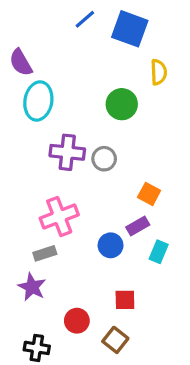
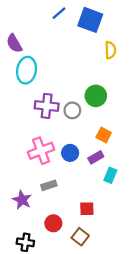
green circle: (122, 104) -> (96, 96), moved
blue circle: (111, 245) -> (70, 153), moved
gray rectangle: (45, 253) -> (49, 185), moved

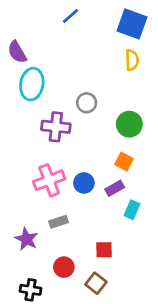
blue square: (90, 20) -> (132, 24), moved
green circle: (96, 96) -> (129, 124), moved
gray circle: (72, 110) -> (87, 103), moved

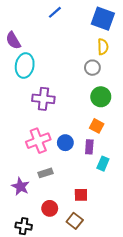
gray circle: (87, 103) -> (92, 68), moved
purple rectangle: (115, 188) -> (89, 147), turned -56

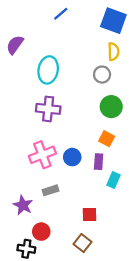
purple semicircle: (13, 40) -> (15, 45), turned 66
cyan ellipse: (25, 65) -> (48, 70), moved
red circle: (50, 208) -> (41, 232), moved

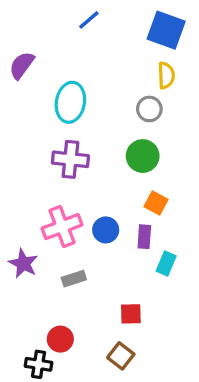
green circle: (111, 107) -> (143, 156), moved
purple star: (23, 205) -> (23, 264), moved

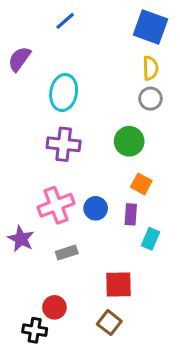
blue line: (89, 20) -> (65, 21), moved
gray circle: (149, 109) -> (150, 99), moved
red square: (131, 314) -> (118, 284), size x1.4

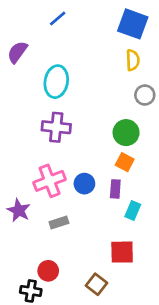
gray circle: (150, 99) -> (145, 95), moved
green circle: (129, 141) -> (126, 133), moved
red square: (118, 284) -> (122, 252), moved

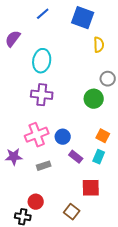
blue square: (133, 24) -> (83, 18), moved
gray circle: (145, 95) -> (108, 79), moved
orange square: (125, 162) -> (103, 136), moved
purple rectangle: (115, 189) -> (76, 157), moved, turned -56
purple star: (19, 210) -> (14, 157), turned -30

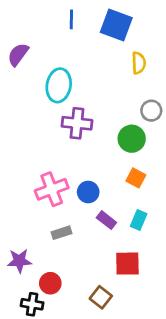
blue line: (43, 14) -> (71, 19), moved, turned -48
purple cross: (42, 95) -> (77, 123), moved
orange square: (103, 136) -> (136, 178), moved
purple star: (14, 157) -> (19, 261), moved

